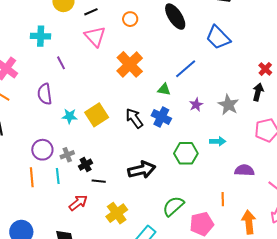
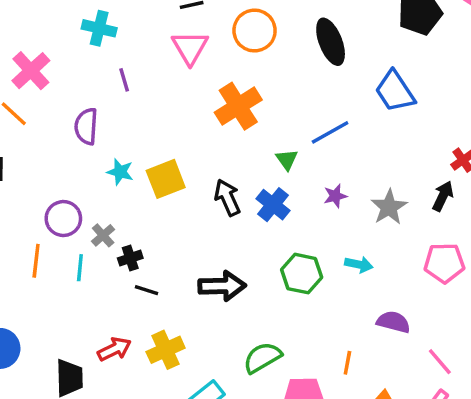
orange circle: (130, 19) -> (255, 31), size x1.6
green triangle: (164, 89) -> (287, 160), turned 32
gray cross: (67, 155) -> (103, 235), turned -32
red arrow: (78, 203) -> (114, 349), moved

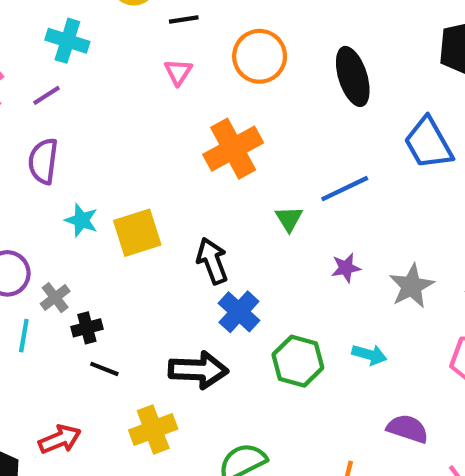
pink triangle: (190, 48) -> (178, 72), size x0.6
purple line: (124, 80) -> (46, 95), moved, turned 70
blue cross: (273, 205) -> (239, 312), moved
yellow cross: (166, 350) -> (153, 430), moved

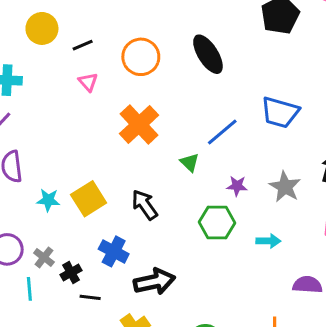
blue trapezoid: (428, 143) -> (280, 112), moved, turned -30
purple star: (346, 268) -> (237, 186), turned 30
blue cross: (239, 312) -> (114, 251), moved
green hexagon: (298, 361) -> (217, 222), moved

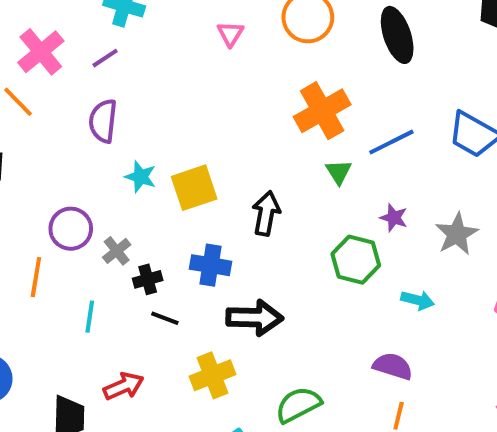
orange cross: (139, 124) -> (322, 111), moved
black arrow: (145, 205) -> (266, 213), turned 32
blue cross: (114, 251) -> (211, 265), turned -32
purple semicircle: (307, 285) -> (393, 366), moved
cyan line: (29, 289) -> (90, 317), moved

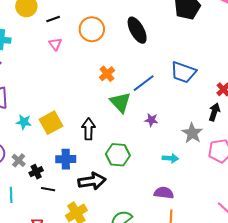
orange cross: (322, 111) -> (107, 74), size x0.6
green triangle: (339, 172) -> (120, 102), size x1.6
gray star: (457, 234) -> (192, 133), moved
green hexagon: (356, 260) -> (118, 155), moved

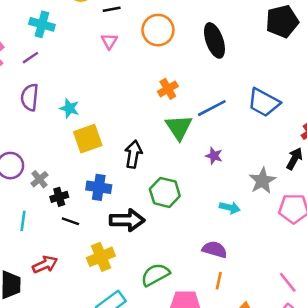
cyan star: (24, 122) -> (69, 108), moved

